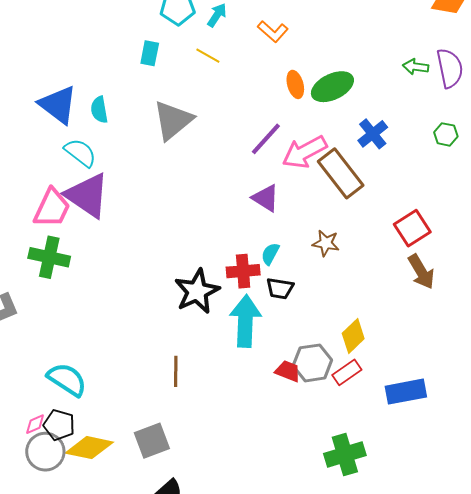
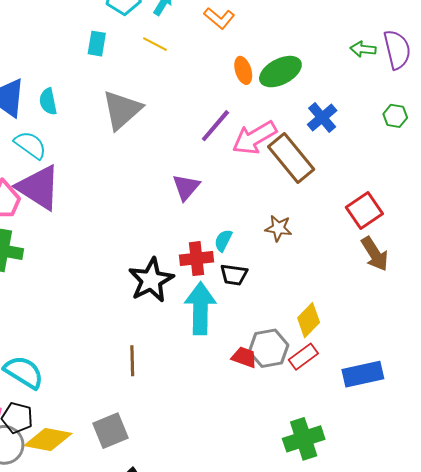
purple triangle: (266, 198) -> (186, 187), moved, turned 40

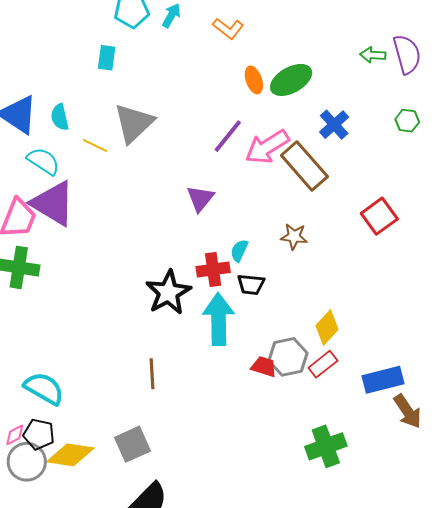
yellow line: (155, 44) -> (95, 145), moved
brown arrow: (375, 254) -> (408, 411), moved

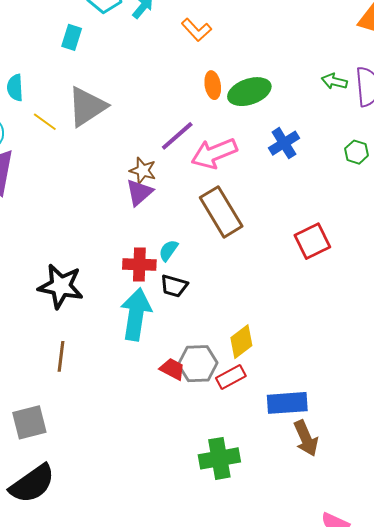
brown rectangle: (304, 166) -> (221, 212), moved
brown star: (294, 237) -> (143, 171), moved
black star: (168, 292) -> (61, 286), moved, turned 30

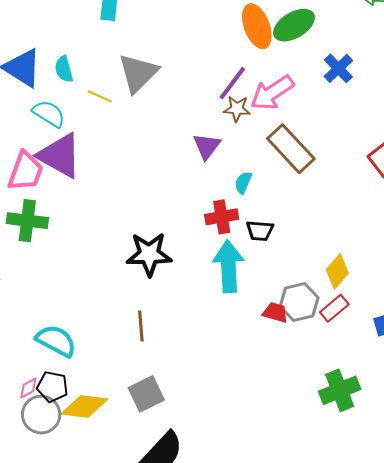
orange ellipse: (213, 85) -> (257, 26), size x1.6
brown star: (143, 171) -> (237, 109), moved
cyan semicircle: (168, 250) -> (243, 183), moved
brown line: (61, 356) -> (141, 326), moved

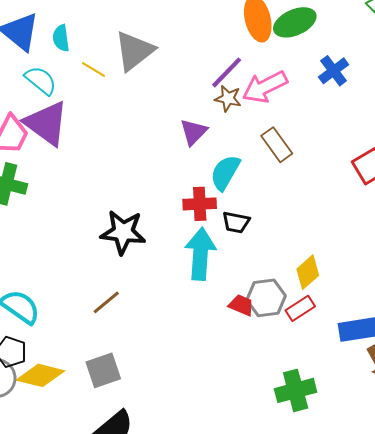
brown rectangle: (291, 149) -> (277, 145), size x0.7
cyan semicircle: (243, 183) -> (225, 173), size x1.6
brown line: (141, 326) -> (106, 302), turned 48

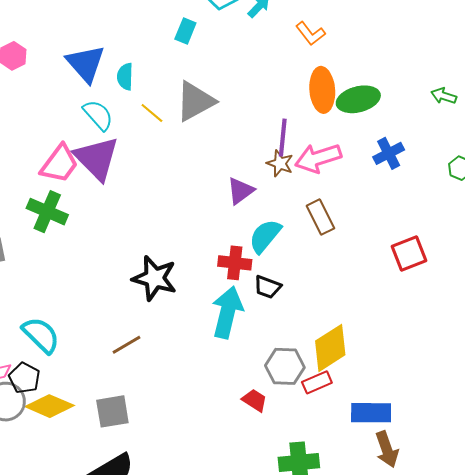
purple line: (227, 72) -> (283, 138), turned -48
yellow diamond: (308, 272) -> (330, 348), size x1.4
red trapezoid: (241, 305) -> (255, 400), moved

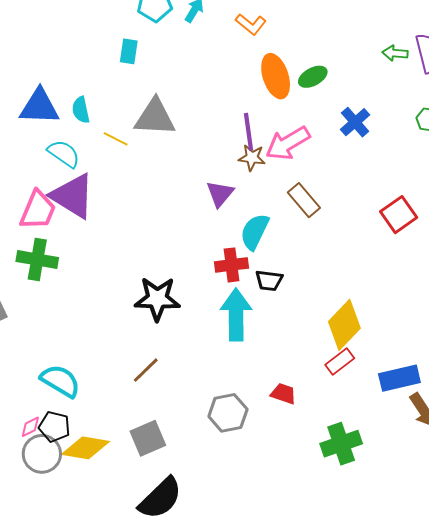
blue triangle: (86, 64) -> (39, 107), turned -33
green ellipse: (358, 99) -> (313, 77), size x0.7
gray triangle: (195, 101) -> (155, 117), turned 45
gray hexagon: (285, 366) -> (228, 413), moved

